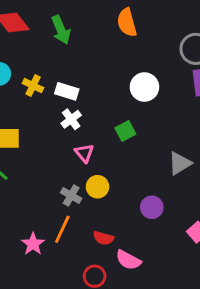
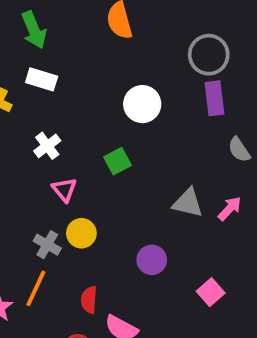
white rectangle: (67, 91) -> (42, 79), moved
gray triangle: (180, 163) -> (188, 203), turned 45
red semicircle: (103, 238) -> (89, 300), turned 78

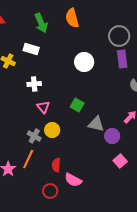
green arrow: (34, 30) -> (41, 23), moved
white cross: (47, 146) -> (34, 84), turned 32
green square: (118, 161) -> (77, 105), moved, turned -32
gray triangle: (188, 203) -> (96, 124), moved
purple circle: (152, 260) -> (112, 136), moved

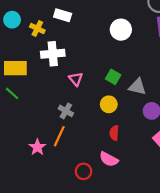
white cross: (34, 84) -> (53, 54), moved, size x1.5
gray triangle: (96, 124) -> (137, 87), moved
yellow circle: (52, 130) -> (109, 104), moved
red semicircle: (56, 165) -> (114, 133), moved

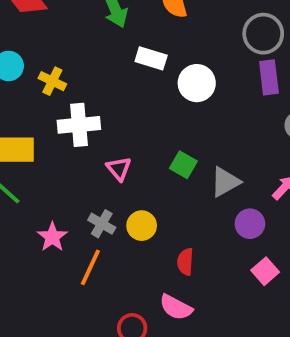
white rectangle: (63, 15) -> (151, 58), moved
gray triangle: (137, 87) -> (225, 182), turned -42
yellow circle: (109, 104) -> (142, 226), moved
pink star: (37, 147) -> (52, 237), moved

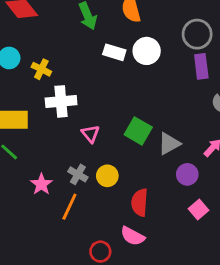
white circle: (197, 83) -> (147, 51), moved
green square: (183, 165) -> (138, 131), size x1.4
red semicircle: (185, 262) -> (140, 202), size x1.4

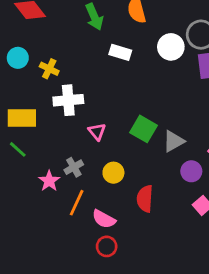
white circle: (147, 51) -> (171, 47), moved
gray cross: (78, 174) -> (74, 167), moved, turned 30
pink semicircle: (133, 236) -> (104, 219), moved

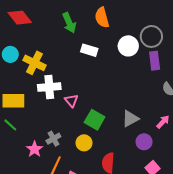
yellow cross: (49, 69) -> (35, 63), size x1.5
green square: (144, 129) -> (95, 120), moved
pink triangle: (97, 132) -> (71, 101), moved

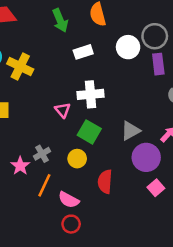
white rectangle: (89, 50) -> (83, 52), turned -35
white cross: (49, 87) -> (90, 94), moved
purple circle: (144, 142) -> (146, 157), size x1.5

